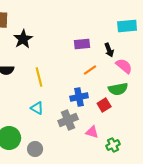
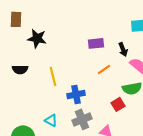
black star: (23, 39) -> (37, 38), turned -30
blue cross: (79, 97) -> (76, 94), moved
cyan triangle: (37, 108) -> (51, 120), moved

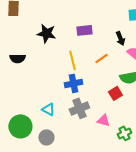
black star: (37, 38) -> (46, 33), moved
purple rectangle: (96, 43) -> (84, 30), moved
yellow line: (53, 76) -> (72, 60), moved

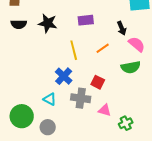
black semicircle: (17, 58) -> (19, 24), moved
blue cross: (73, 83) -> (64, 76), moved, turned -36
red square: (115, 93) -> (98, 82), moved, turned -32
gray cross: (79, 108) -> (81, 98), turned 30

